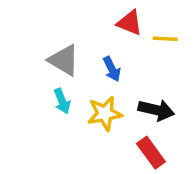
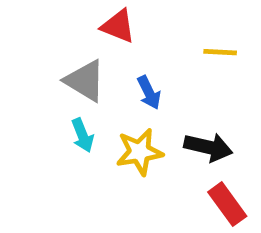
red triangle: (130, 23) -> (118, 26), moved
red rectangle: (151, 153) -> (227, 204), moved

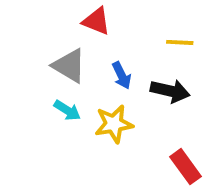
cyan arrow: (83, 135) -> (67, 110), turned -36
black arrow: (208, 147) -> (170, 91), moved

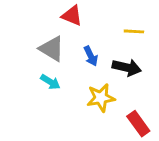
yellow star: (114, 124) -> (101, 98), moved

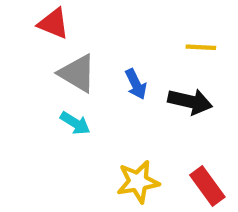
red triangle: (72, 16) -> (53, 23), moved
yellow star: (101, 98) -> (138, 182), moved

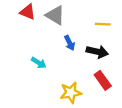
gray triangle: (77, 73) -> (55, 15), moved
red rectangle: (207, 186) -> (103, 80), moved

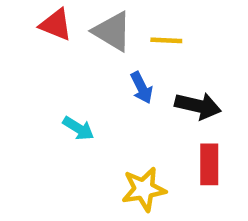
yellow line: (103, 24) -> (166, 40), moved
red rectangle: (103, 80) -> (209, 164), turned 36

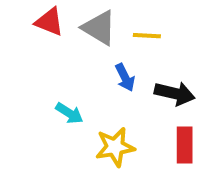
yellow star: (144, 189) -> (115, 147), moved

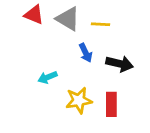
cyan arrow: (69, 113) -> (48, 77), turned 126
red rectangle: (185, 145) -> (111, 104), moved

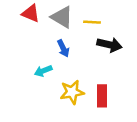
blue arrow: (86, 53) -> (63, 48), moved
black arrow: (120, 64) -> (109, 45), moved

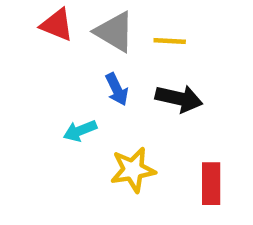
black arrow: (109, 45) -> (179, 98), moved
red rectangle: (102, 96) -> (211, 184), moved

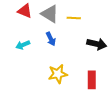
black arrow: (179, 98) -> (97, 44), moved
cyan arrow: (80, 131) -> (23, 45), moved

